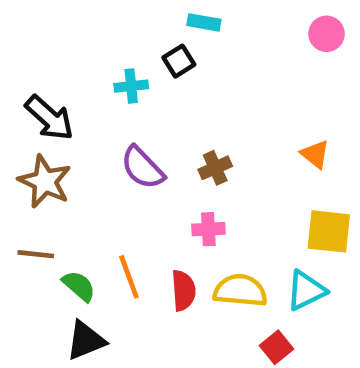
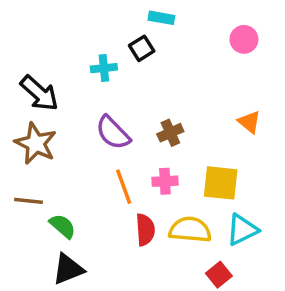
pink circle: (327, 34) -> (244, 39), moved
yellow square: (329, 231) -> (221, 183), moved
orange line: (129, 277) -> (124, 187), moved

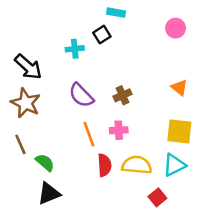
yellow square: (221, 183) -> (179, 131), moved
brown line: (28, 201) -> (20, 144), turned 60

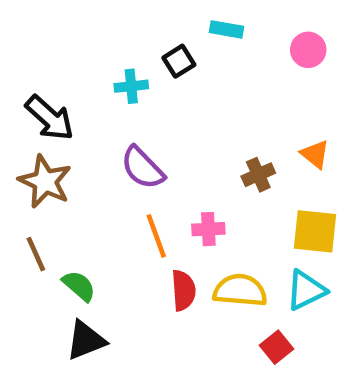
cyan rectangle: (116, 13) -> (227, 29), moved
brown cross: (123, 95) -> (258, 175), moved

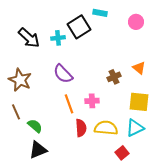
black square: (179, 61) -> (79, 27), size x1.6
black arrow: (50, 118) -> (29, 38), moved

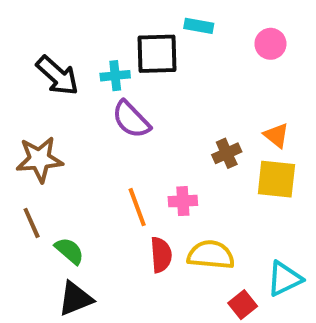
black square: (79, 27) -> (157, 54), turned 30
purple semicircle: (63, 74) -> (131, 119), moved
brown star: (20, 80) -> (40, 159), turned -30
yellow square: (139, 102) -> (276, 179), moved
cyan triangle: (135, 128) -> (284, 279), moved

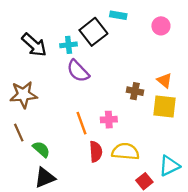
black square: (157, 54) -> (93, 32), turned -36
brown cross: (227, 153) -> (135, 91), turned 35

